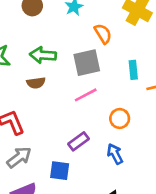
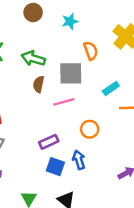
cyan rectangle: (133, 70) -> (111, 88), turned 49
brown semicircle: (36, 83) -> (39, 84), moved, turned 98
blue square: (60, 171) -> (55, 167), moved

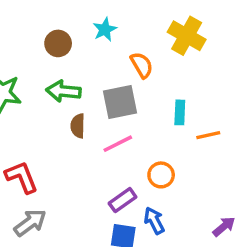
brown circle: (33, 12) -> (58, 43), moved
cyan rectangle: (111, 88) -> (180, 112), turned -42
purple rectangle: (49, 142) -> (123, 200), moved

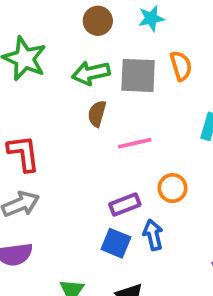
green arrow: (63, 91) -> (91, 73), turned -32
gray square: (120, 102) -> (138, 75), moved

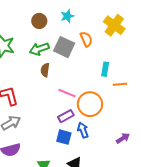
gray square: (138, 75) -> (64, 47), turned 30
pink line: (135, 143) -> (67, 93), moved, turned 42
orange circle: (173, 188) -> (90, 104), size x1.6

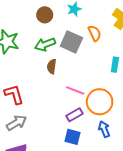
blue arrow: (83, 130) -> (104, 129), moved

